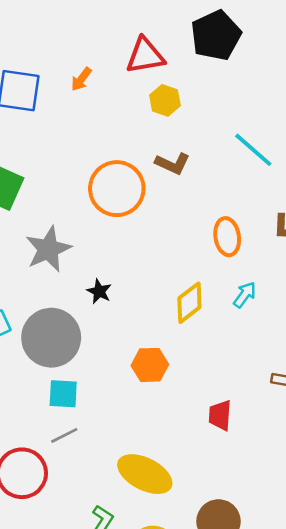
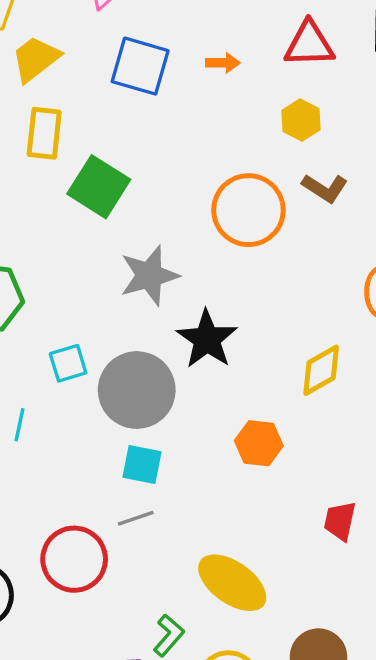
orange arrow: (81, 79) -> (223, 63), turned -135
yellow hexagon: (165, 100) -> (301, 120), moved
black star: (99, 291) -> (207, 339), size x1.8

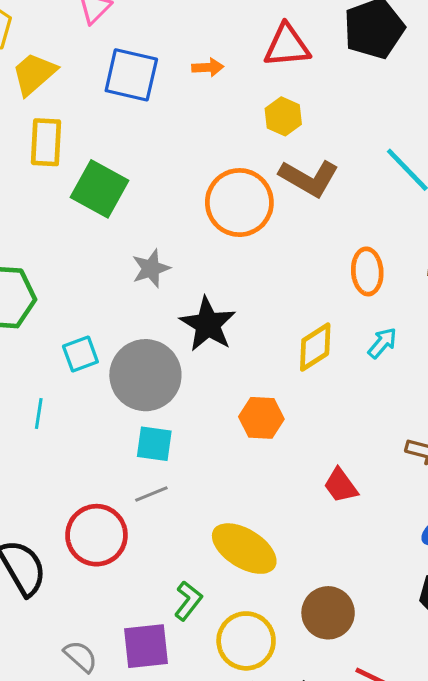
brown L-shape: (325, 188) -> (309, 178), size x1.4
gray star: (149, 276) -> (151, 268), size x0.7
red trapezoid: (340, 521) -> (341, 485), turned -45

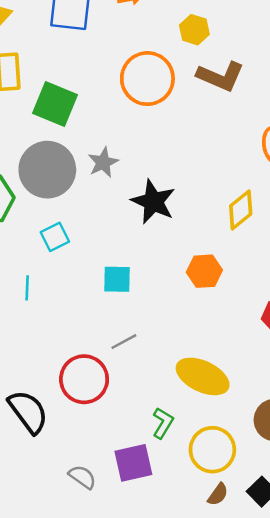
orange circle: (239, 203) -> (147, 79), moved
gray circle: (145, 375) -> (47, 170), moved
cyan square: (154, 444) -> (117, 279), moved

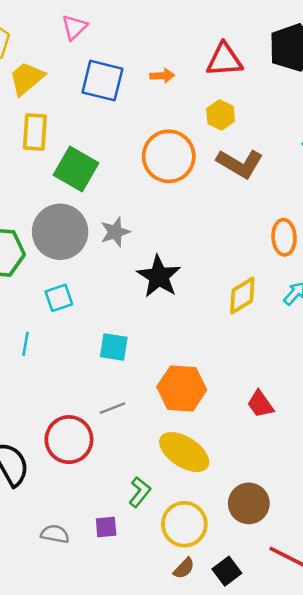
orange hexagon: (204, 271) -> (182, 388), moved, size x1.4
purple square: (133, 463) -> (106, 527), size x0.6
gray semicircle: (82, 477) -> (55, 534), turned -32

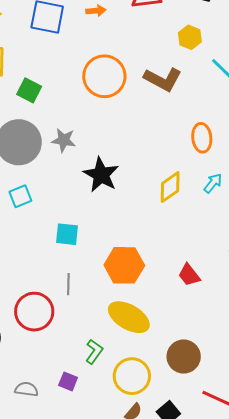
yellow hexagon: (221, 115) -> (190, 37), moved
green square: (76, 169) -> (29, 90), size x0.7
gray star: (115, 232) -> (64, 140), turned 30
gray line: (112, 408) -> (68, 284), turned -65
purple square: (106, 527) -> (68, 381), turned 30

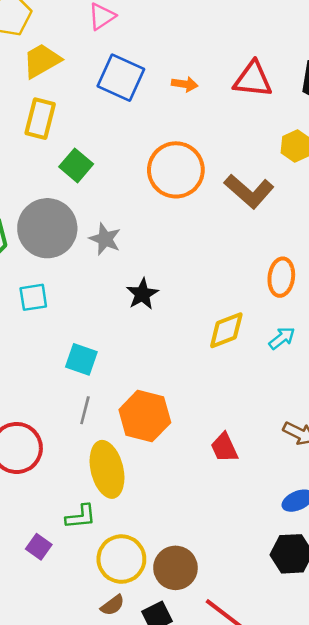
black star: (101, 175) -> (142, 294), size x0.7
gray line: (68, 284) -> (85, 410), moved
yellow ellipse: (129, 317) -> (107, 469), moved, turned 33
green L-shape: (94, 352) -> (81, 517), turned 35
brown circle: (184, 357) -> (175, 568), moved

